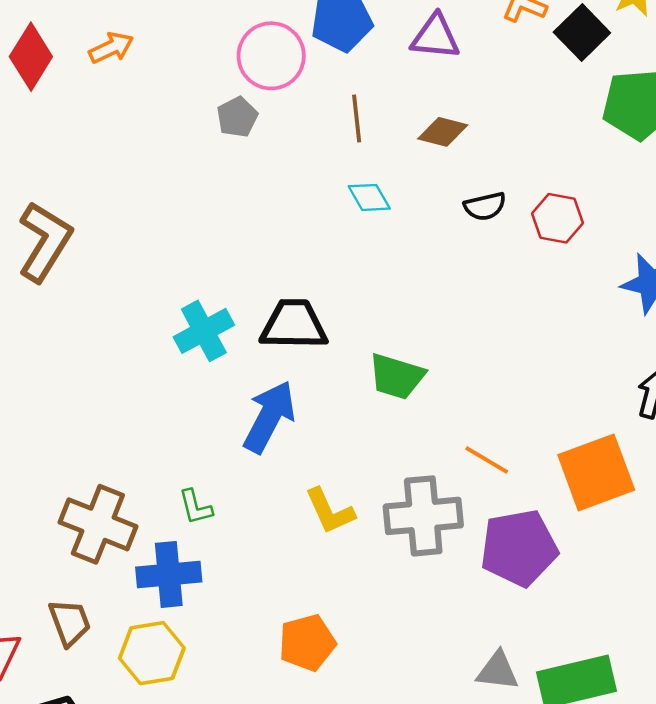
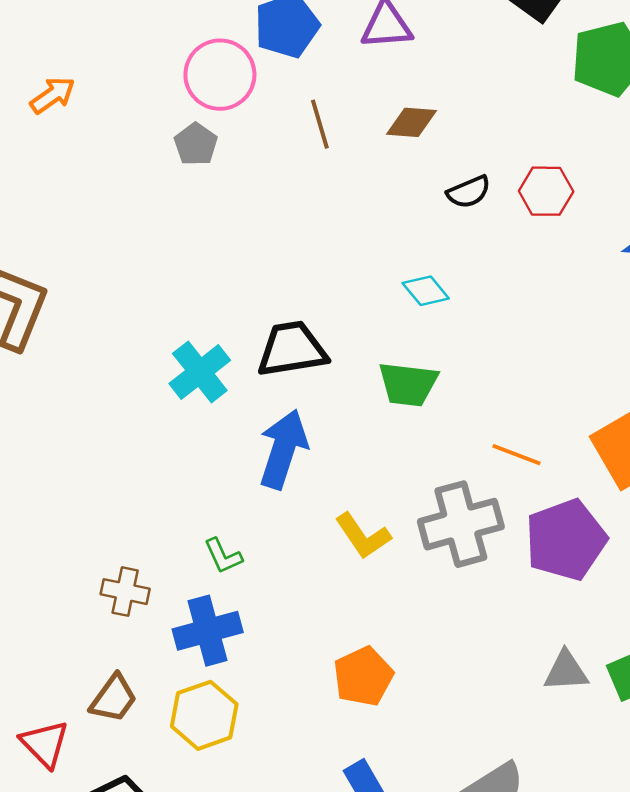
cyan diamond: (369, 197) -> (426, 291), moved
brown cross: (98, 524) -> (125, 592), size x0.6
brown trapezoid: (70, 622) -> (114, 698), turned 66

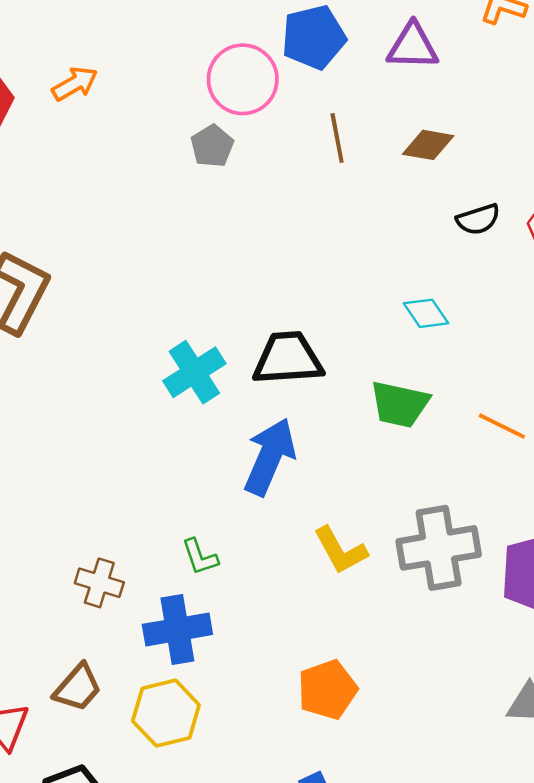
orange line: (517, 455) -> (502, 426), moved

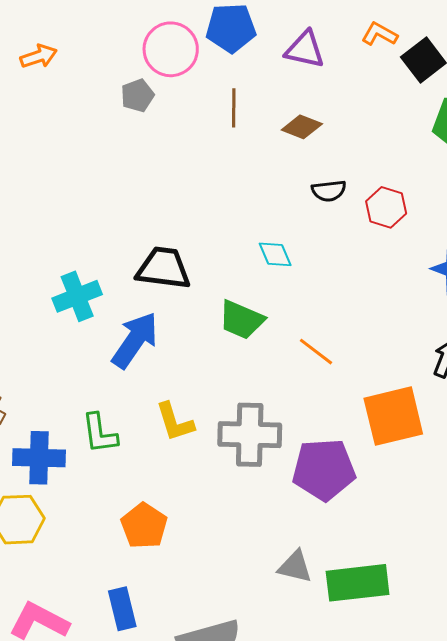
orange arrow: (75, 84) -> (39, 56), moved
cyan cross: (194, 372) -> (77, 296), moved
green L-shape: (200, 557) -> (100, 433), moved, size x1.4
orange pentagon: (327, 690) -> (144, 526), turned -30

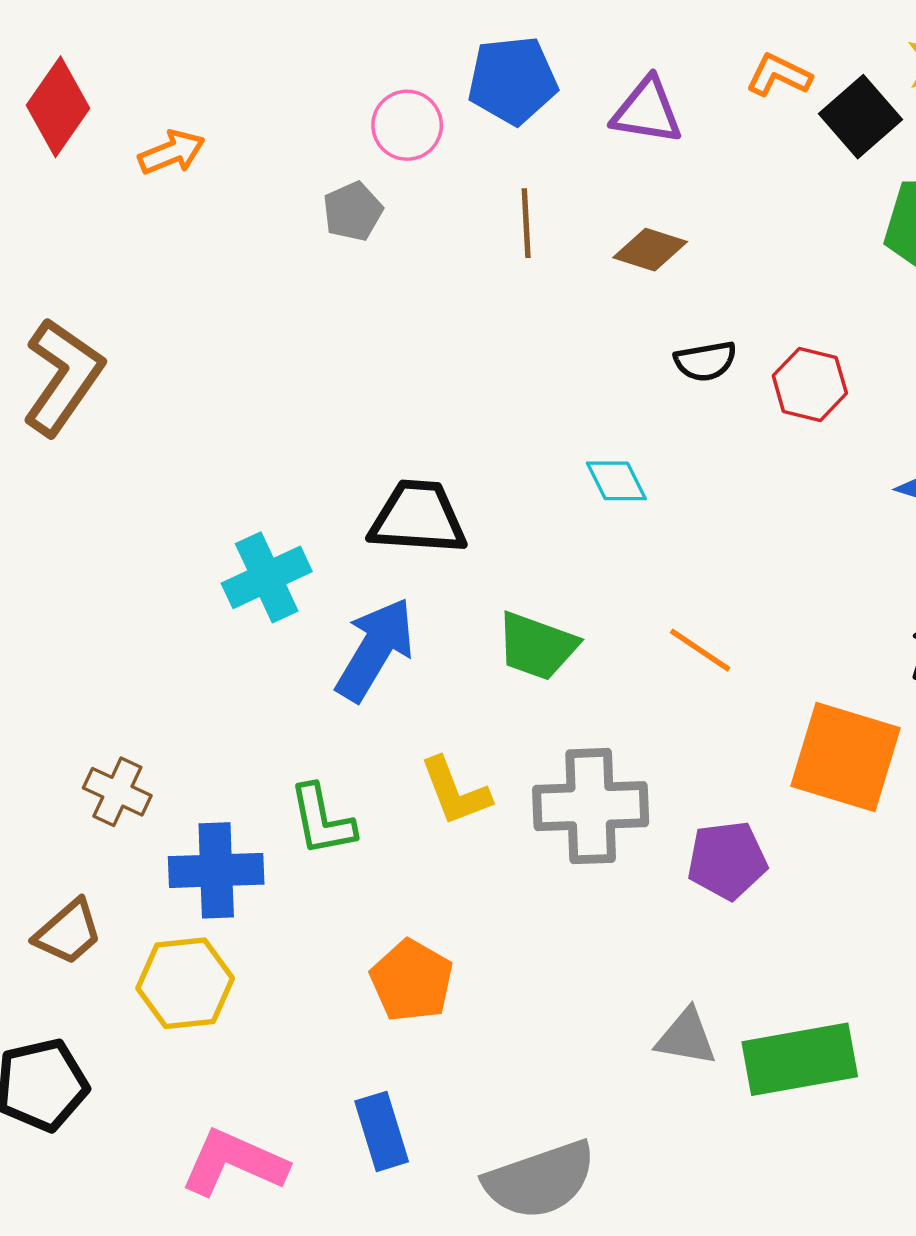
pink circle: (171, 49) -> (407, 125), size x0.7
green trapezoid: (241, 320) -> (537, 646), moved
orange square: (393, 416) -> (846, 757), turned 34
purple pentagon: (324, 470) -> (727, 860), size x0.7

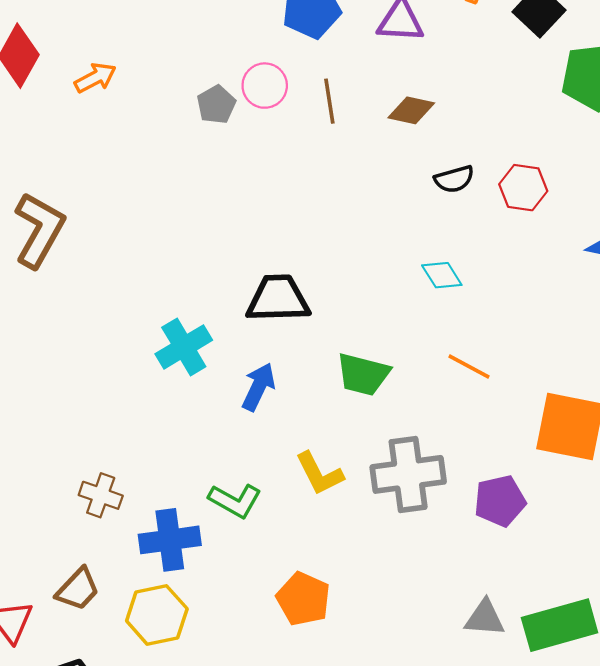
pink circle: (407, 125) -> (265, 86), moved
cyan diamond: (616, 481) -> (442, 275), moved
blue arrow: (375, 649) -> (258, 387), size x0.7
green L-shape: (322, 820) -> (235, 501), turned -44

